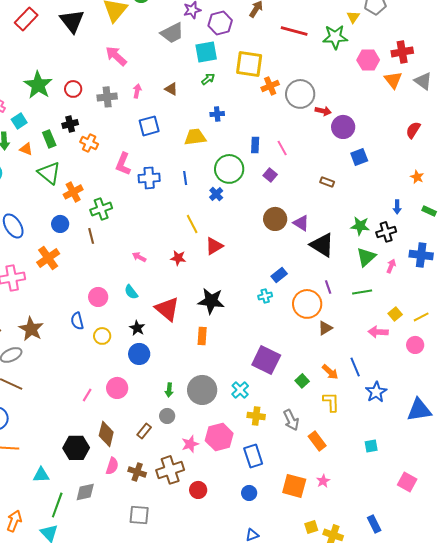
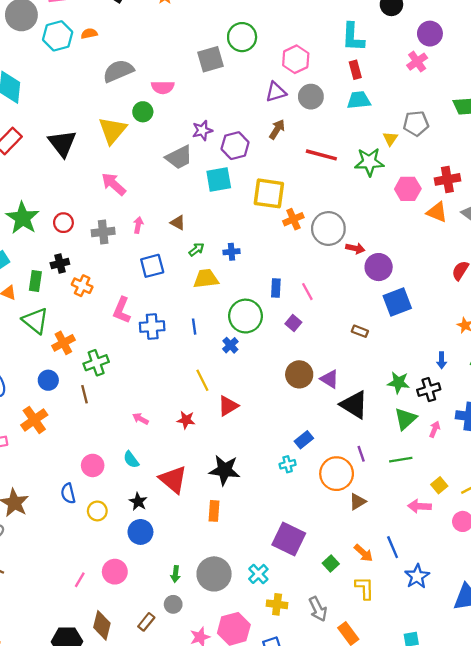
green arrow: (208, 79) -> (197, 250), moved
orange triangle: (393, 80) -> (437, 212), turned -30
green rectangle: (49, 139) -> (35, 281), turned 30
blue square: (359, 157) -> (397, 302), size x1.4

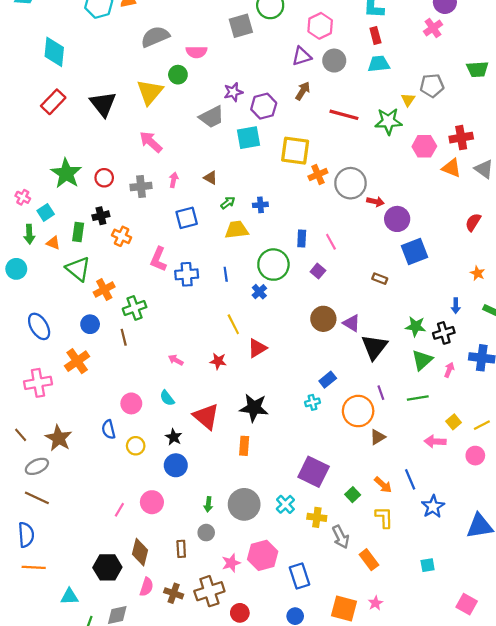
black triangle: (354, 405) -> (374, 347), turned 36
yellow cross: (277, 604) -> (317, 517), moved
brown rectangle: (146, 622) -> (181, 549), turned -42

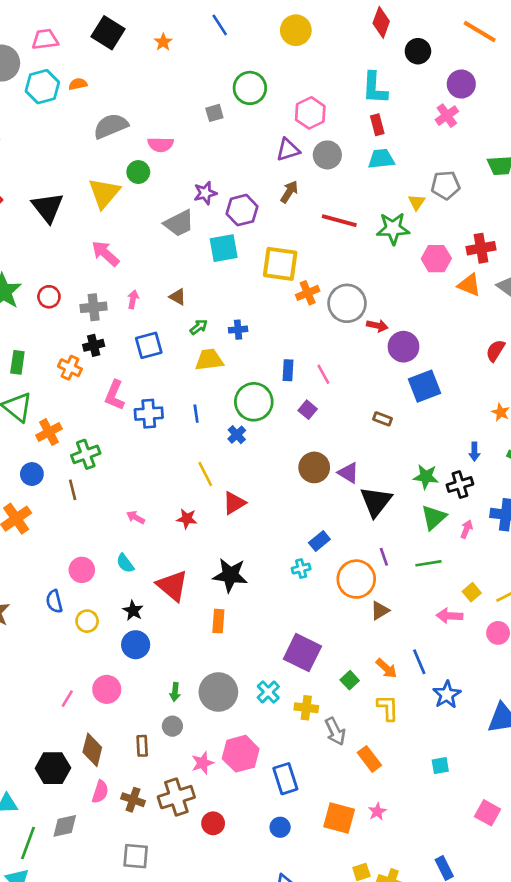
gray square: (241, 26) -> (214, 113), size x0.6
black cross: (101, 216) -> (94, 345), moved

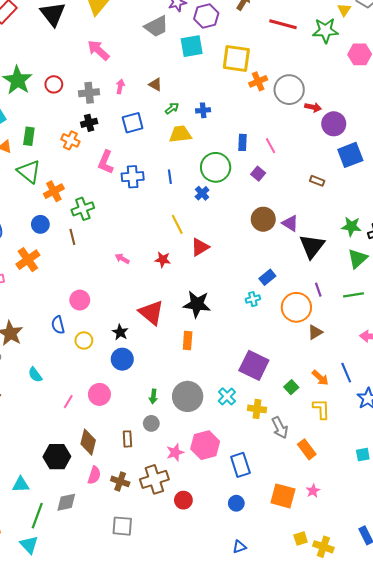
cyan semicircle: (125, 563) -> (35, 375), moved

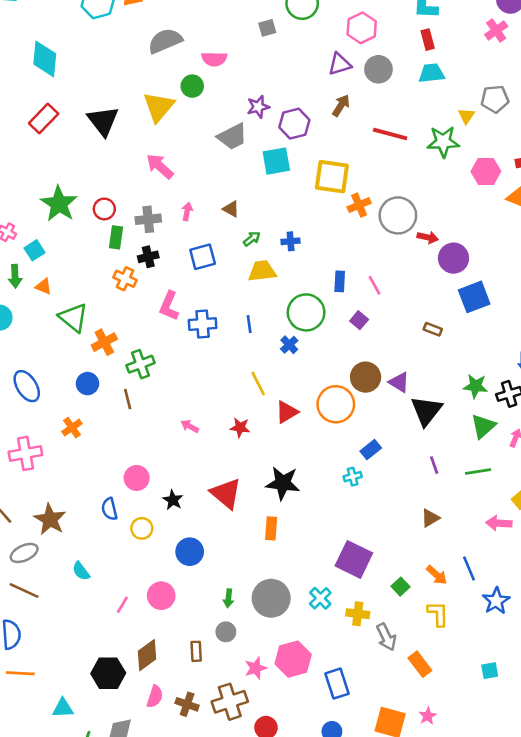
green rectangle: (29, 136) -> (116, 237), moved
orange cross: (28, 260) -> (72, 428), size x0.7
orange circle: (296, 307) -> (336, 404), moved
black star: (120, 332) -> (173, 500), moved
brown diamond: (88, 442) -> (147, 655), turned 40

